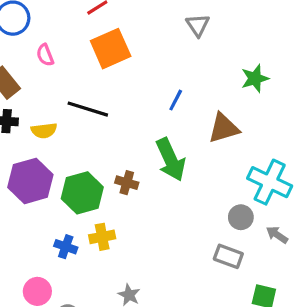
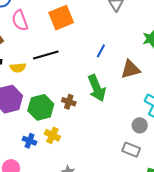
pink semicircle: (45, 55) -> (20, 20), size x1.5
black line: (88, 109) -> (46, 55), turned -35
yellow cross: (102, 237) -> (52, 135), turned 35

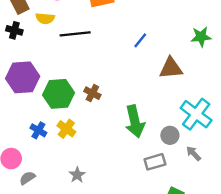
yellow semicircle: (18, 68) -> (45, 18), moved
green arrow: (97, 88) -> (135, 121), moved
gray rectangle: (131, 150) -> (155, 162), turned -48

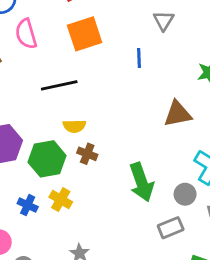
yellow semicircle: (45, 18) -> (74, 126), moved
blue line: (140, 40) -> (139, 58), moved, turned -35

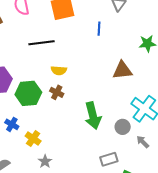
yellow semicircle: (74, 126) -> (59, 70), moved
yellow cross: (61, 200) -> (33, 139), moved
gray rectangle: (171, 228) -> (109, 159), moved

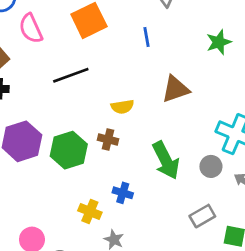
yellow semicircle: (59, 70) -> (122, 107), moved
brown triangle: (122, 70) -> (175, 89), moved
blue cross: (12, 124) -> (123, 193), moved

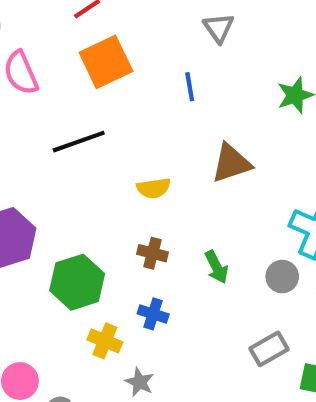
brown cross: (108, 140) -> (152, 253), moved
green hexagon: (69, 150) -> (77, 282), moved
green arrow: (166, 160) -> (216, 267), size x0.6

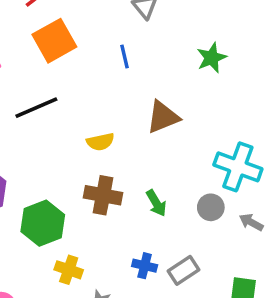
brown cross: (152, 253) -> (103, 195), size x1.5
blue cross: (153, 314) -> (145, 266), moved
gray rectangle: (269, 349) -> (184, 270), moved

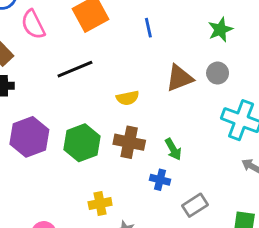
gray circle: (211, 207) -> (218, 73), moved
green hexagon: (43, 223) -> (82, 143), moved
blue cross: (145, 266) -> (160, 180), moved
yellow cross: (69, 270) -> (100, 204), turned -30

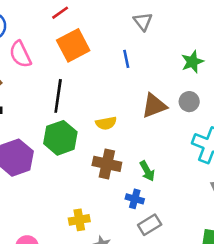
black line: (75, 69) -> (58, 96), turned -60
green hexagon: (82, 143) -> (60, 138), moved
gray rectangle: (195, 205) -> (150, 225), moved

